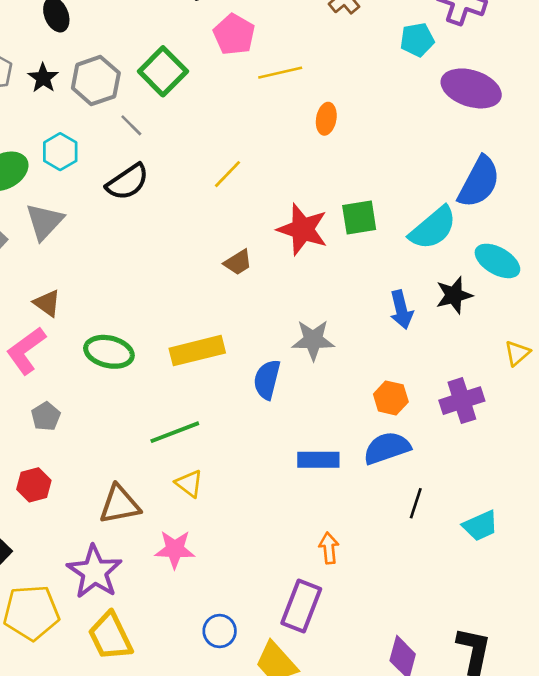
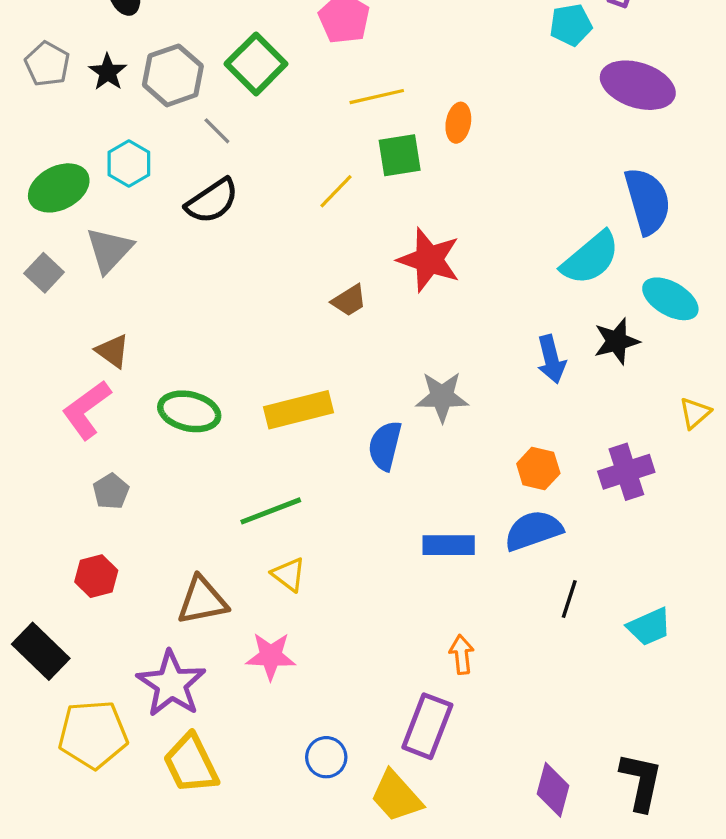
yellow line: (280, 73) -> (377, 97), moved
blue semicircle: (479, 182) -> (648, 201), turned -44
green square: (359, 218) -> (400, 155), moved

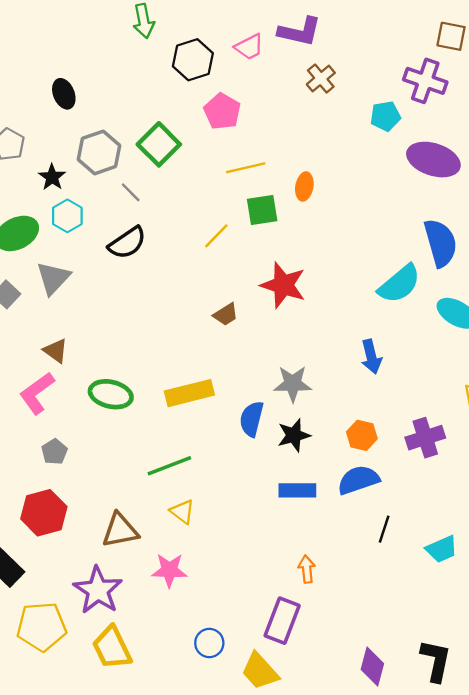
black star: (108, 72) -> (52, 177), moved
black star: (617, 341) -> (294, 435), moved
red hexagon: (96, 576) -> (44, 513), size x1.5

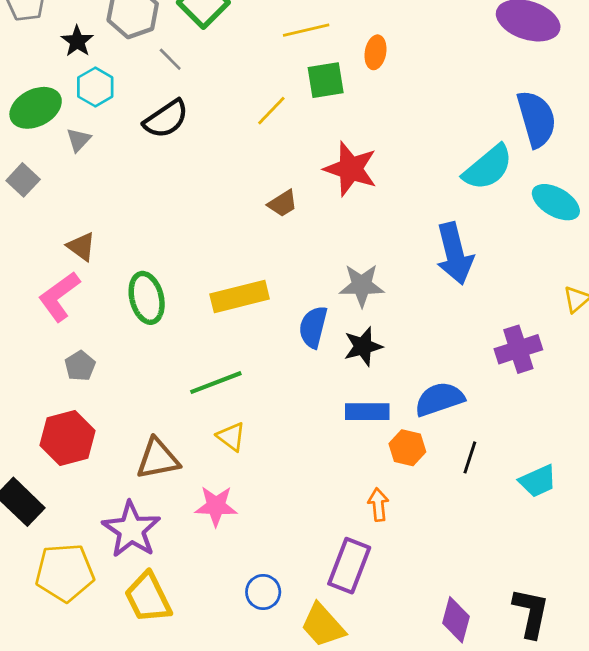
gray triangle: (53, 278) -> (79, 140), moved, size x0.6
blue arrow: (371, 357) -> (455, 253), size x1.5
green ellipse: (111, 394) -> (147, 298), turned 63
orange hexagon: (362, 435) -> (407, 448), moved

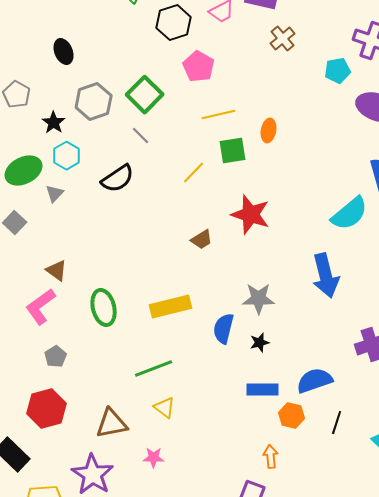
gray line: (170, 59) -> (141, 136), moved
black star: (363, 346) -> (260, 342), size x0.7
pink star: (216, 506) -> (154, 458), size x0.7

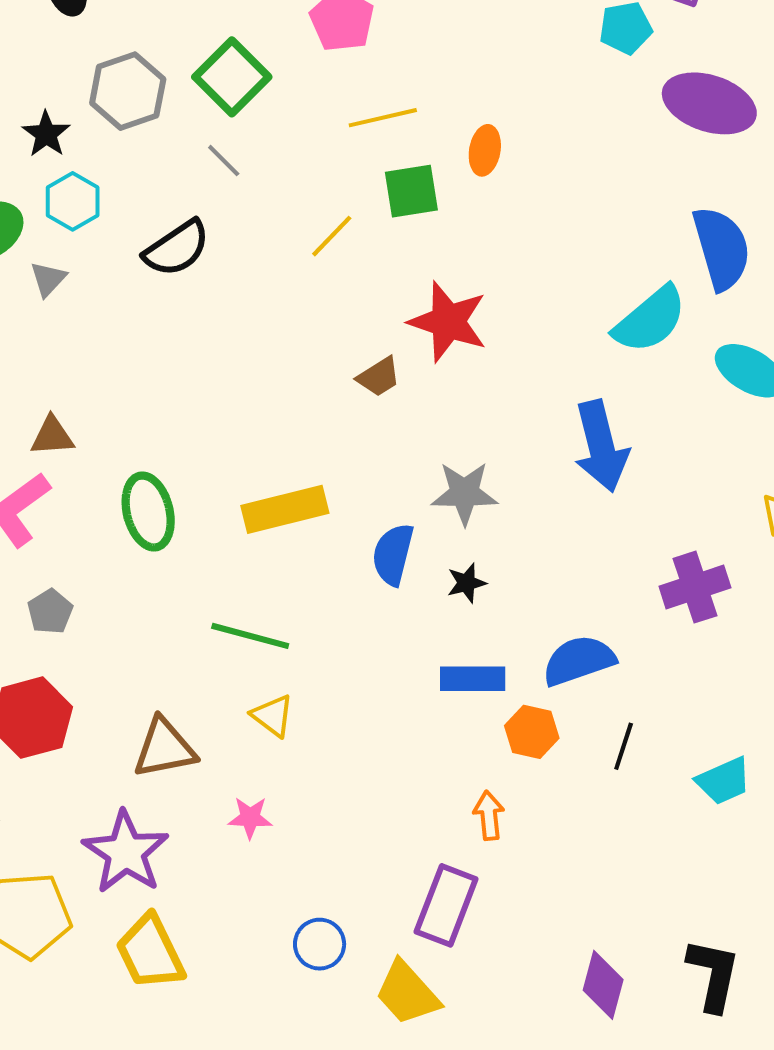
brown trapezoid: (202, 240) -> (379, 377), moved
brown triangle: (57, 270) -> (52, 436), turned -40
green line: (154, 368) -> (250, 636), turned 36

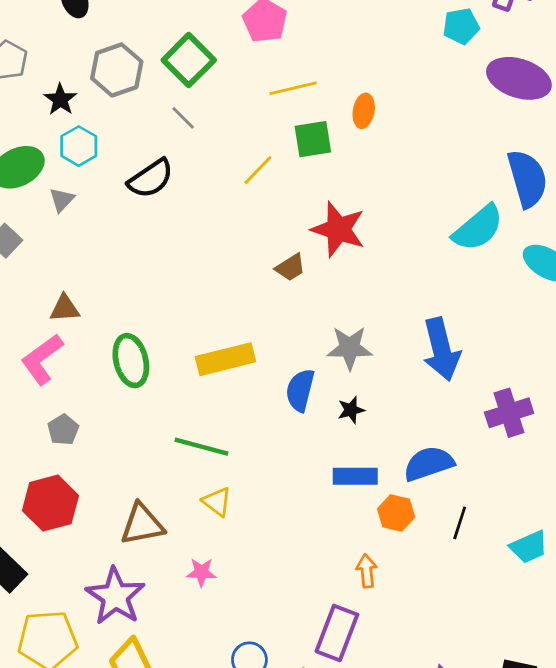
blue arrow: (601, 446) -> (441, 349), moved

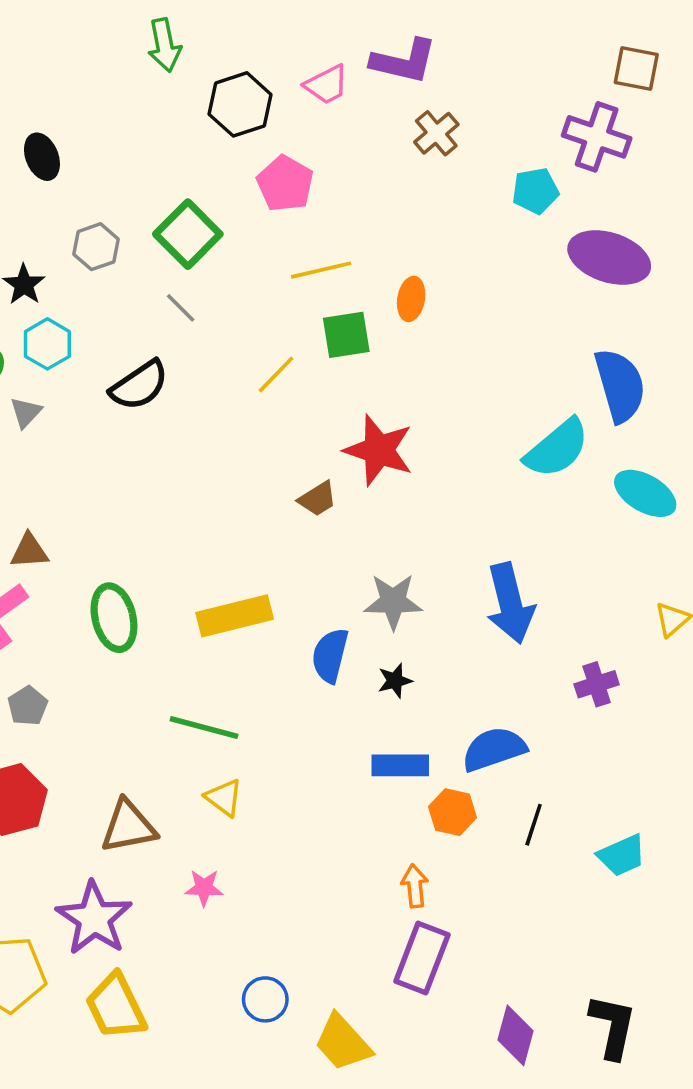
gray hexagon: (117, 70) -> (96, 247), size x0.7
purple cross: (509, 413) -> (597, 684), size x0.7
purple rectangle: (337, 633) -> (422, 958), moved

